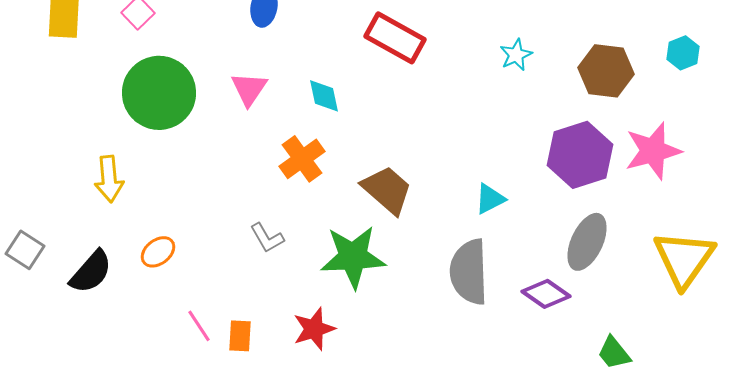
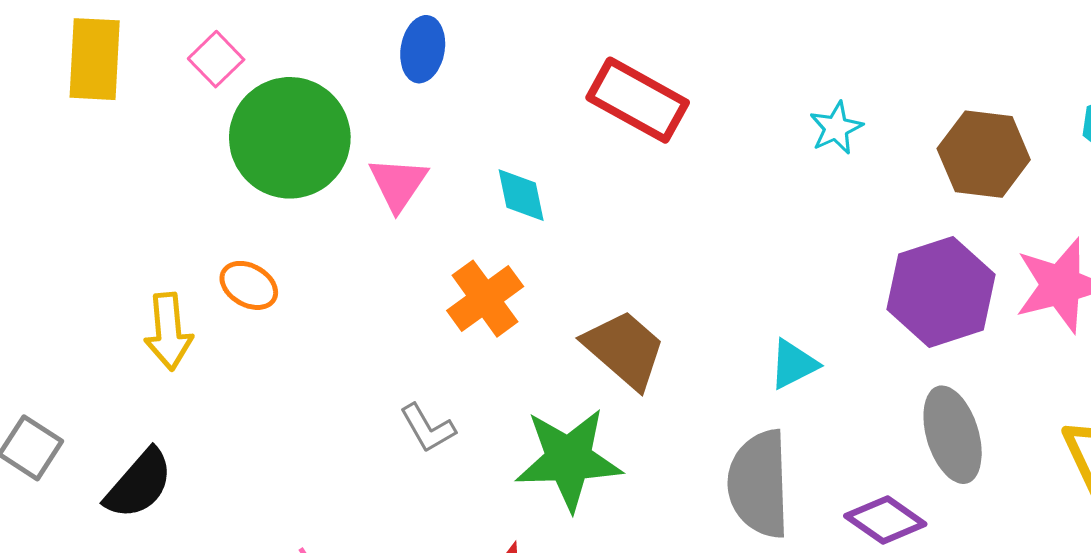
green circle: (159, 93) -> (290, 138), moved
gray ellipse: (587, 242) -> (953, 435), turned -42
orange ellipse: (158, 252) -> (249, 285), moved, turned 68

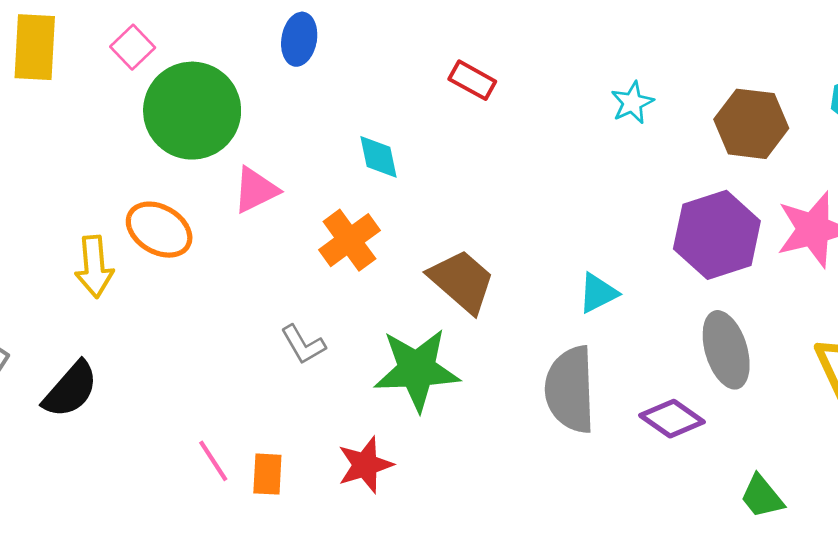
red rectangle: (638, 100) -> (472, 80), size x0.6
pink triangle: (398, 184) -> (256, 190), moved, turned 30
orange ellipse: (249, 285) -> (159, 230), size x1.4

